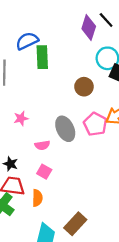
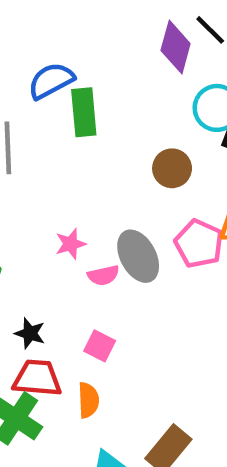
pink star: (21, 118) -> (71, 244), moved
pink semicircle: (42, 145) -> (103, 275), moved

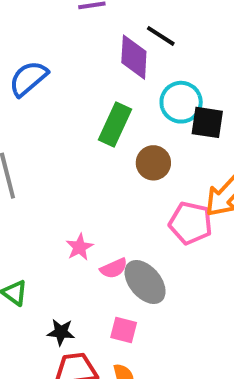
blue semicircle: (51, 81) -> (28, 78), moved
green rectangle: (84, 112) -> (115, 124), moved, turned 42
gray ellipse: (138, 256) -> (145, 282), moved

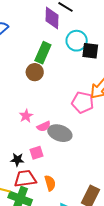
brown circle: (153, 163) -> (35, 72), moved
gray ellipse: (145, 282) -> (60, 133), turned -30
pink square: (124, 330) -> (37, 153), moved, turned -32

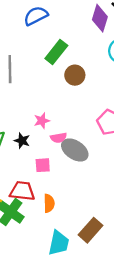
green rectangle: (43, 53) -> (56, 52), moved
brown circle: (35, 72) -> (75, 75), moved
black star: (17, 160) -> (22, 141), moved

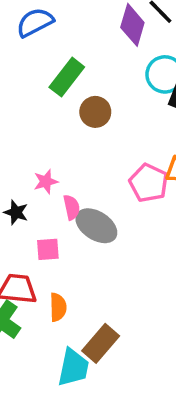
pink semicircle: (59, 138) -> (72, 207), turned -91
brown rectangle: (91, 230) -> (101, 343), moved

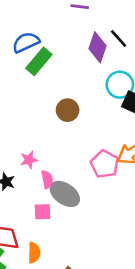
green rectangle: (67, 77) -> (39, 61), moved
pink square: (48, 249) -> (43, 212), moved

